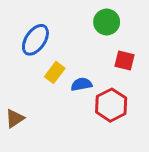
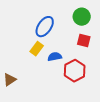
green circle: (107, 22) -> (82, 17), moved
blue ellipse: (35, 40) -> (45, 27), moved

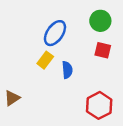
blue semicircle: (55, 57) -> (67, 70), turned 96
red hexagon: (75, 71) -> (99, 105), moved

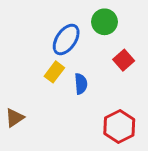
green circle: (100, 21) -> (104, 22), moved
red square: (103, 50) -> (124, 60), turned 35

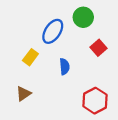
yellow rectangle: (54, 72) -> (30, 57), moved
brown triangle: (15, 118) -> (23, 94), moved

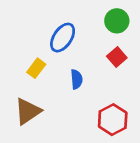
green circle: (83, 17) -> (117, 21), moved
brown triangle: (23, 94) -> (28, 111), size x1.5

